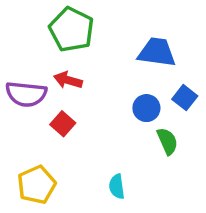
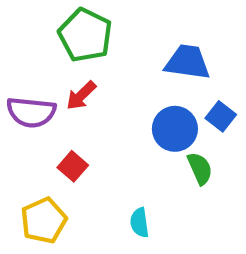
red arrow: (68, 80) -> (81, 95), turned -60
blue circle: (146, 108) -> (175, 129), size x1.4
red square: (63, 124) -> (73, 166), moved

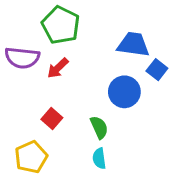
purple semicircle: (31, 112) -> (22, 58), moved
blue square: (221, 116) -> (157, 70), moved
green semicircle: (200, 168) -> (99, 127), moved

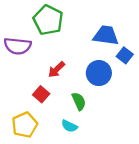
red arrow: (58, 68) -> (56, 70), moved
cyan semicircle: (99, 158) -> (69, 126), moved, turned -56

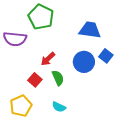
blue square: (125, 55) -> (106, 56), moved
green semicircle: (79, 101) -> (58, 78), moved

